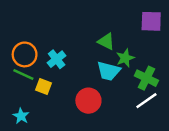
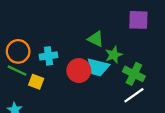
cyan cross: (57, 59) -> (48, 56), turned 30
red circle: (88, 101) -> (79, 71), moved

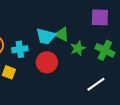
cyan trapezoid: (98, 67) -> (46, 36), moved
green cross: (134, 74) -> (105, 50), moved

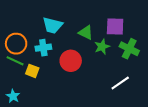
purple square: (100, 17) -> (115, 26), moved
cyan trapezoid: (46, 36) -> (52, 25), moved

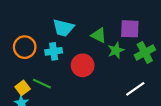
green cross: (129, 49) -> (145, 52), turned 36
green line: (15, 61) -> (42, 84), moved
yellow square: (32, 71) -> (23, 88), moved, turned 32

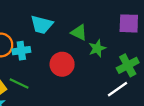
purple square: (130, 29) -> (129, 23), moved
cyan cross: (54, 51) -> (21, 51), moved
green cross: (145, 52) -> (128, 65), moved

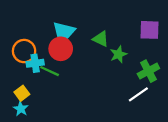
cyan cross: (21, 51) -> (35, 63), moved
red circle: (62, 64) -> (61, 49), moved
green line: (19, 83) -> (50, 71), moved

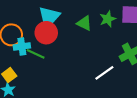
green star: (118, 54) -> (108, 19), moved
white line: (138, 94) -> (104, 73), moved

